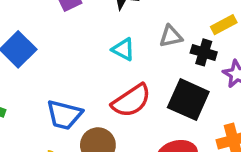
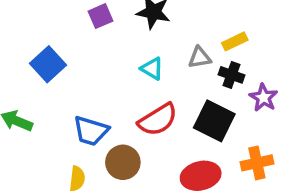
yellow rectangle: (224, 25) -> (235, 41), moved

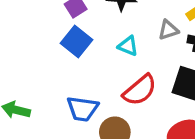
blue square: (48, 64) -> (76, 41), moved

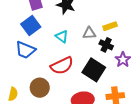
blue trapezoid: (83, 109) -> (25, 50), moved

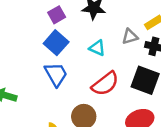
blue trapezoid: (25, 50) -> (56, 74), turned -130

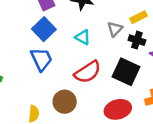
gray triangle: (130, 37) -> (115, 29), turned -35

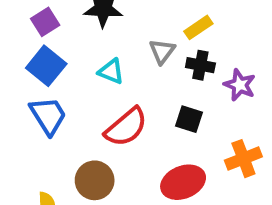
black square: (126, 72) -> (189, 119), size x0.6

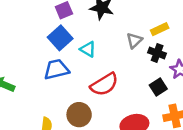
cyan triangle: (111, 71) -> (88, 49), moved
blue trapezoid: (48, 116) -> (56, 69), turned -80
black square: (189, 119) -> (158, 87), moved, turned 30

